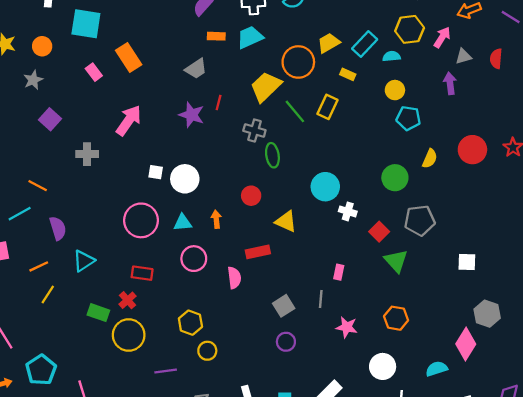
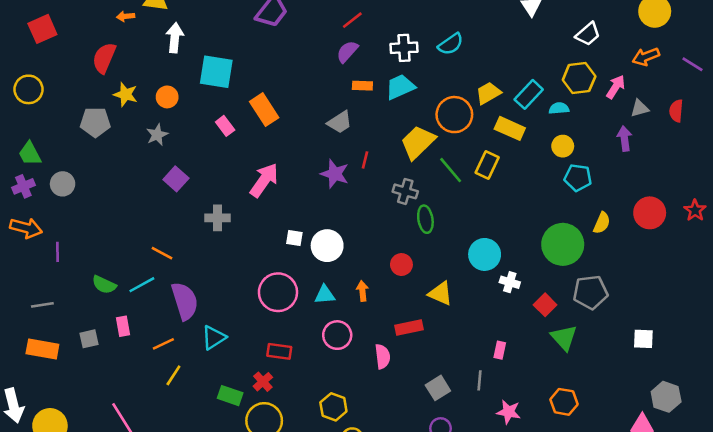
yellow rectangle: (348, 74) -> (510, 128), size x1.6
green circle: (395, 178) -> (563, 244), size x1.4
purple semicircle: (58, 228) -> (185, 301), size x1.4

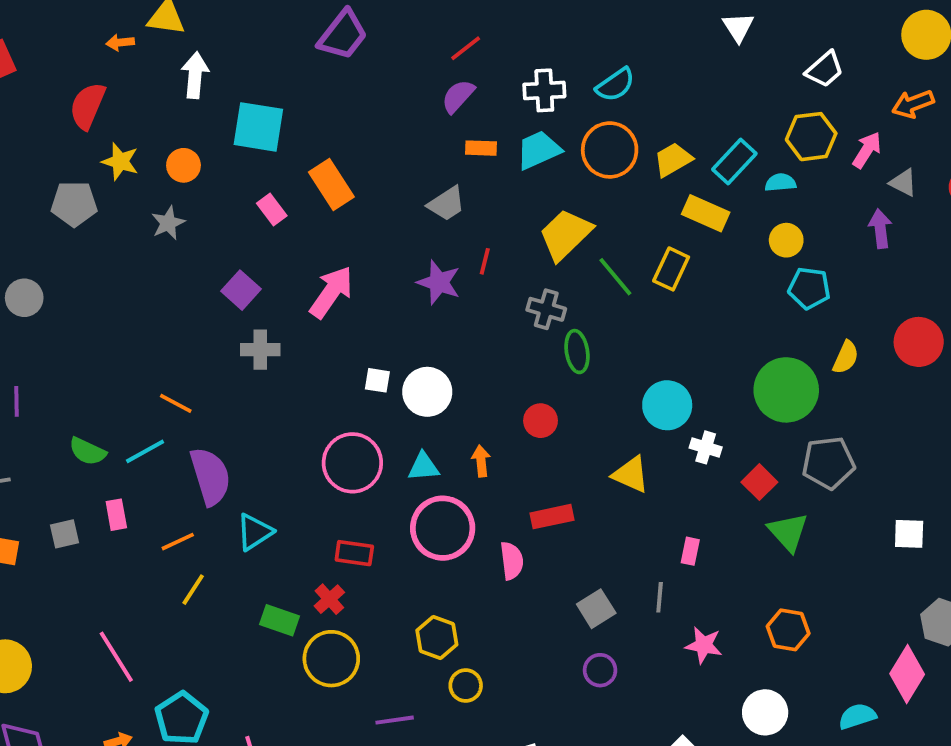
gray triangle: (640, 108) -> (903, 183), turned 42
orange circle: (454, 115) -> (610, 150), moved
purple square: (176, 179) -> (241, 290), moved
yellow triangle: (441, 293) -> (631, 474), moved
pink circle: (337, 335) -> (443, 528), size x1.4

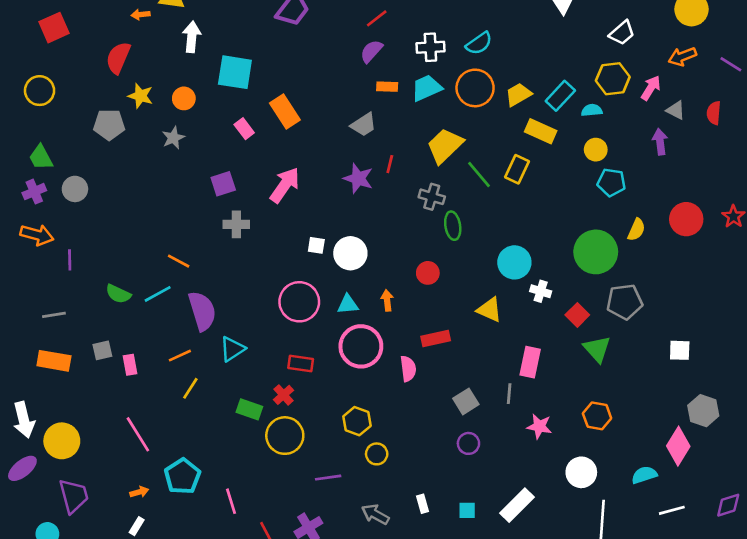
purple square: (241, 290) -> (223, 184), turned 30
pink rectangle: (116, 515) -> (130, 365), moved
pink rectangle: (690, 551) -> (530, 362), size x1.6

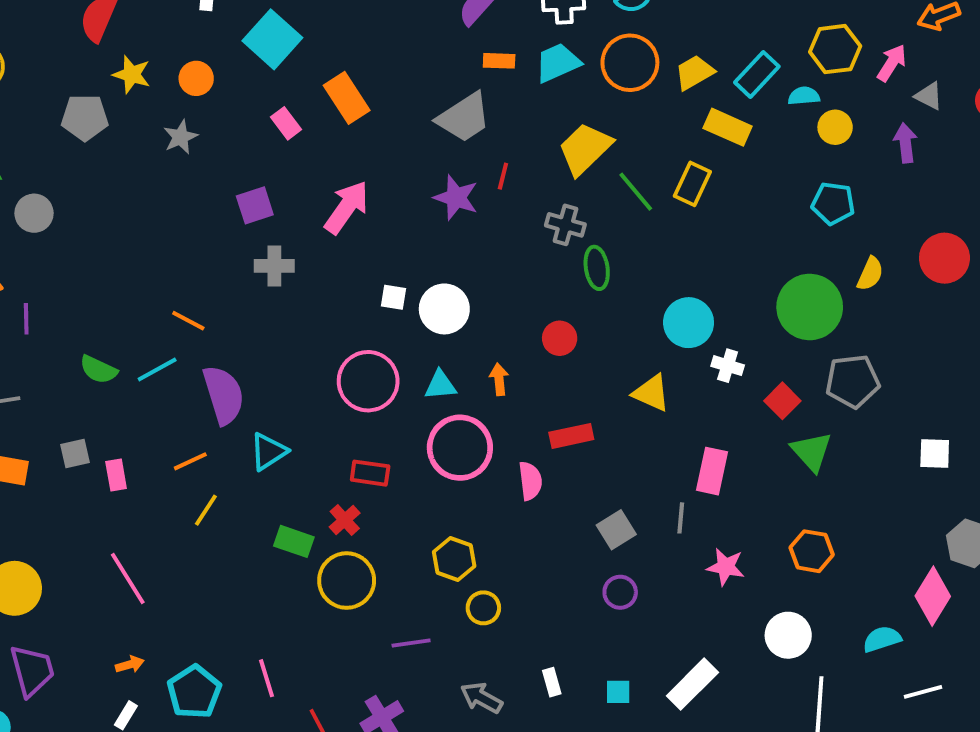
cyan square: (235, 72) -> (272, 39), turned 33
gray trapezoid: (364, 125) -> (464, 117), size x1.4
yellow circle: (596, 150) -> (835, 127), moved
cyan pentagon: (183, 476) -> (194, 692), moved

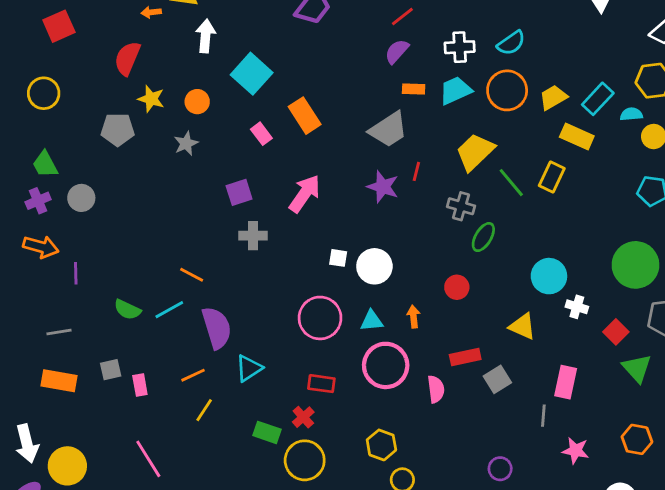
green ellipse: (597, 268) -> (483, 237), turned 40
gray square: (616, 530) -> (497, 379), moved

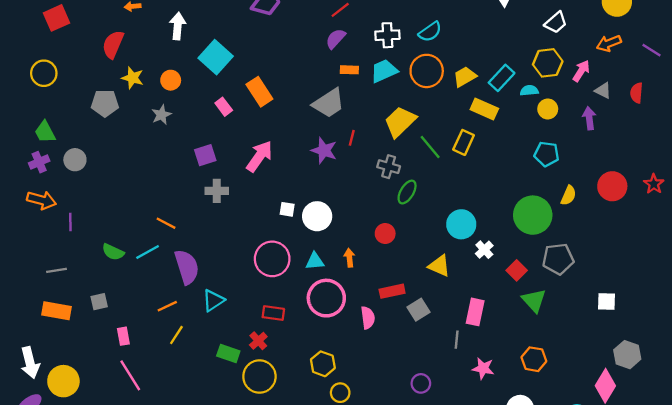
white cross: (577, 307) -> (484, 250), turned 30
pink rectangle: (140, 385) -> (123, 336), moved

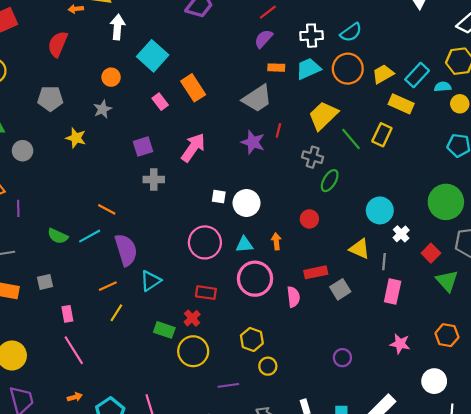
yellow star: (133, 78) -> (76, 138), moved
gray line: (457, 340) -> (384, 262), moved

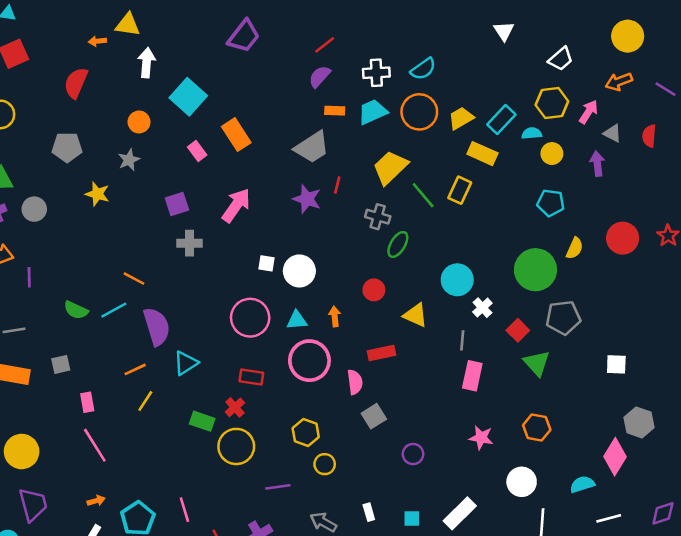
yellow triangle: (360, 249) -> (416, 315), moved
gray square: (340, 289) -> (374, 416), moved

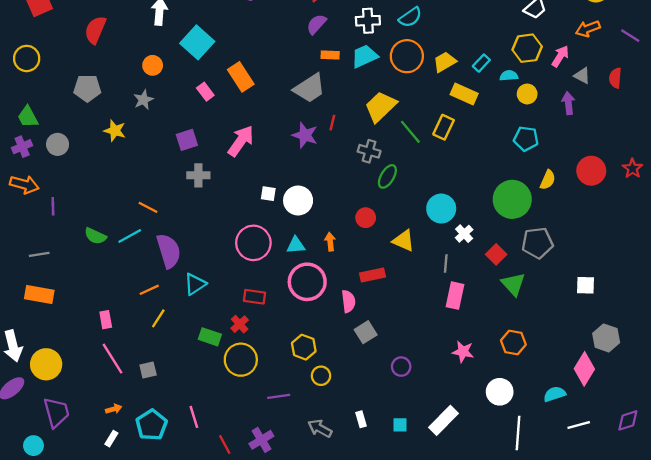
cyan rectangle: (501, 119) -> (481, 63), size x0.7
gray square: (61, 364) -> (148, 370), moved

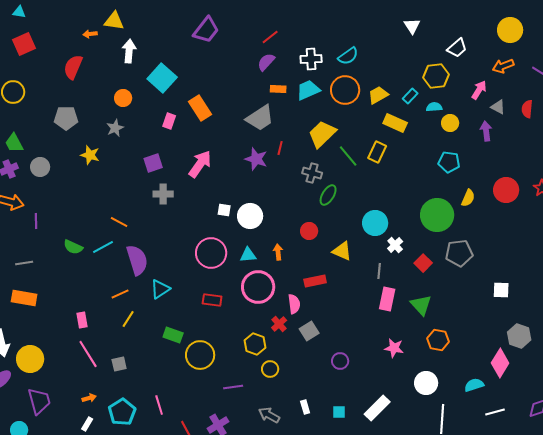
yellow hexagon: (527, 48) -> (436, 76), moved
pink rectangle: (205, 92) -> (169, 121), turned 56
green triangle: (513, 284) -> (421, 305), moved
red cross: (240, 324) -> (279, 324), moved

